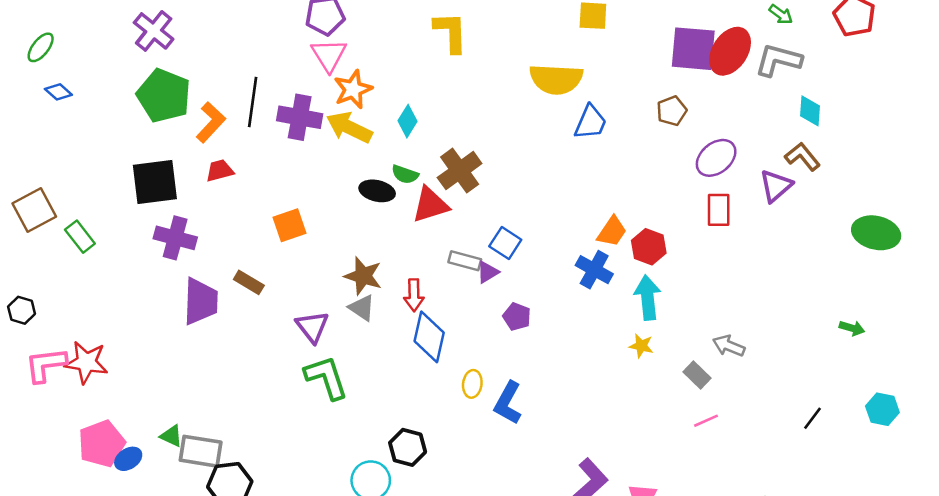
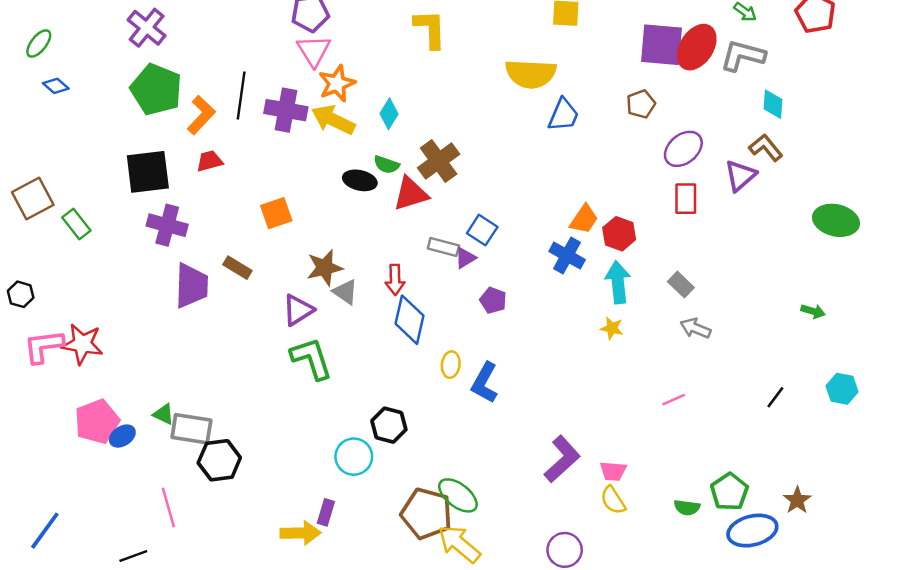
brown star: (363, 276) -> (325, 268), moved, turned -30
purple triangle: (312, 327) -> (298, 310), turned 36
gray rectangle: (697, 375) -> (681, 285), moved

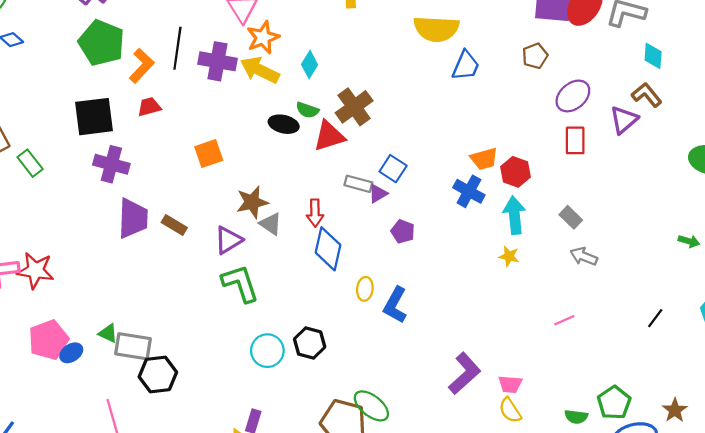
orange trapezoid: (584, 219) -> (484, 159), turned 40
brown rectangle: (237, 268) -> (174, 225), moved
cyan circle: (354, 457) -> (267, 351), moved

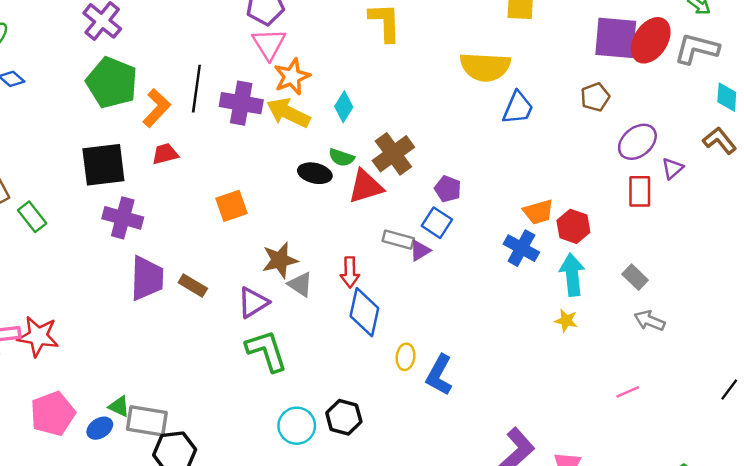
purple triangle: (624, 120) -> (672, 168), moved, size x0.7
purple pentagon: (403, 231) -> (448, 189), moved
blue ellipse: (71, 353) -> (100, 428), moved

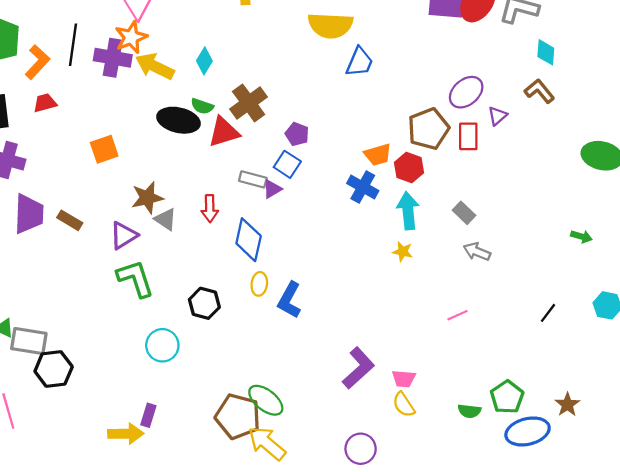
orange star: (292, 77) -> (131, 37), moved
brown pentagon: (595, 97) -> (428, 129), moved, size x1.6
black ellipse: (315, 173) -> (179, 120), size x1.4
blue diamond: (364, 312) -> (249, 240), moved
black hexagon: (344, 417) -> (204, 303), moved

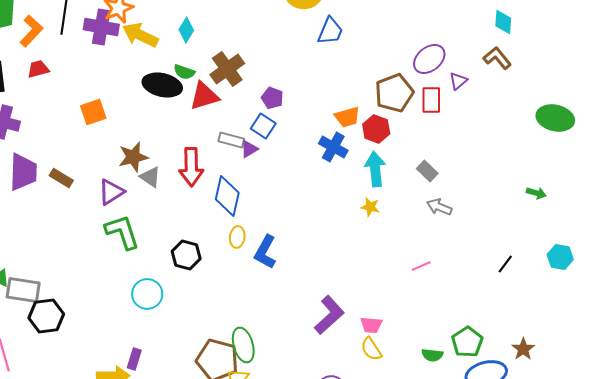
red arrow: (210, 208) -> (191, 167), size x1.5
green ellipse: (266, 400) -> (243, 345), turned 36

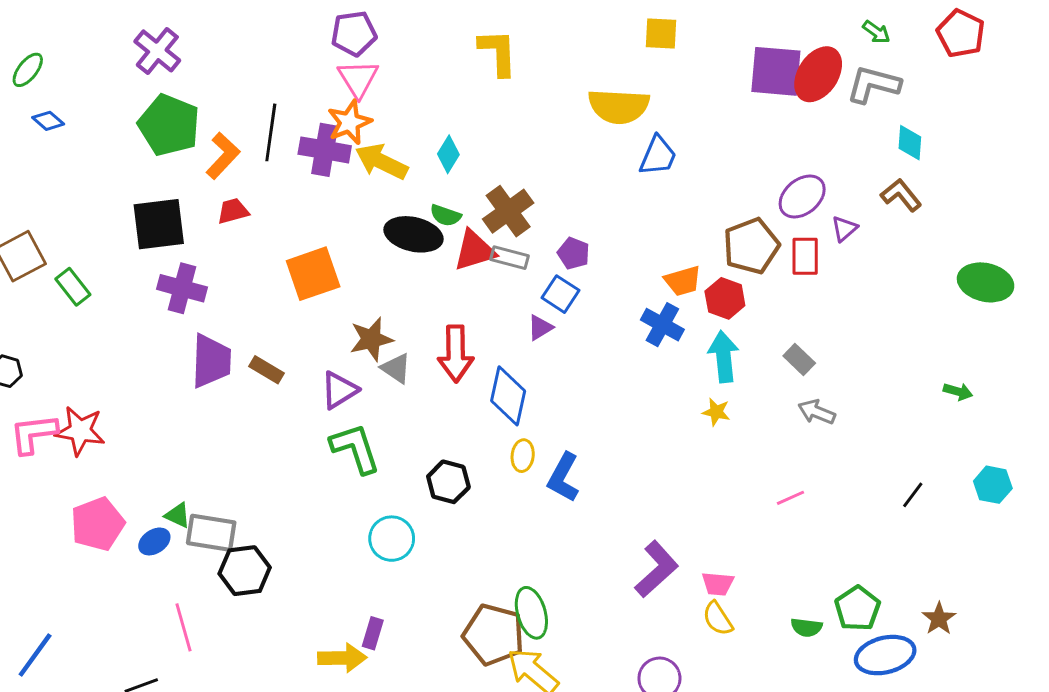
orange square: (93, 112) -> (313, 274), size x1.4
gray rectangle: (231, 140) -> (510, 258), moved

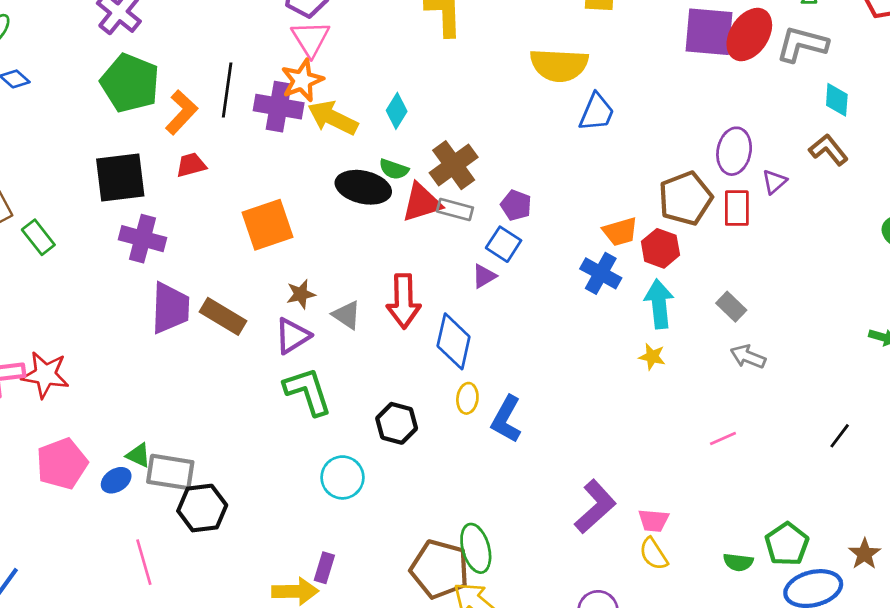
purple ellipse: (802, 197) -> (734, 151), turned -39
brown star: (371, 339) -> (301, 294), moved, size x0.7
brown rectangle: (266, 370) -> (223, 316), size x1.4

